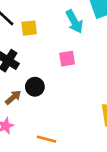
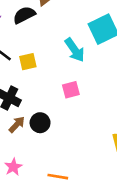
brown arrow: (13, 97) -> (17, 125), moved

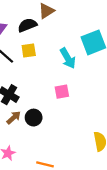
yellow square: (28, 62) -> (29, 50), moved

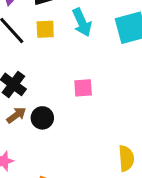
cyan arrow: (68, 58) -> (82, 22), moved

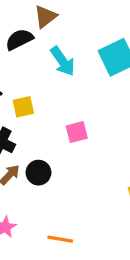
yellow square: (45, 29) -> (23, 107), moved

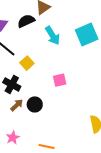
yellow square: (23, 107) -> (27, 63), turned -32

